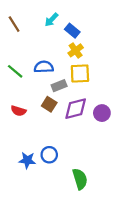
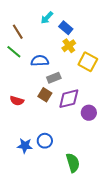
brown line: (14, 24) -> (18, 32), moved
green line: (15, 71) -> (14, 52), moved
yellow square: (80, 73) -> (88, 62), moved, turned 30
purple circle: (102, 113) -> (89, 113), moved

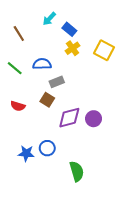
green line: (14, 52) -> (15, 68), moved
yellow square: (88, 62) -> (104, 50), moved
purple diamond: (69, 99) -> (69, 118), moved

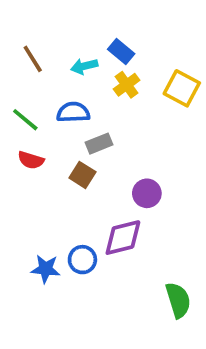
cyan arrow: (49, 19) -> (84, 66), moved, turned 32
red semicircle: (18, 106) -> (31, 160), moved
purple diamond: (69, 118) -> (123, 238), moved
purple circle: (94, 119) -> (147, 193), moved
green semicircle: (77, 171) -> (178, 300), moved

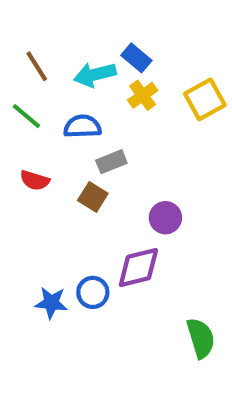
cyan arrow: (84, 66) -> (95, 75), size x1.4
yellow square: (182, 88) -> (205, 99), turned 33
green line: (25, 120) -> (26, 116), moved

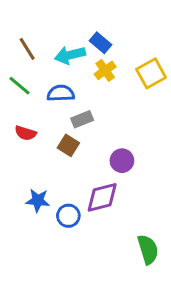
blue star: (51, 303) -> (38, 200), moved

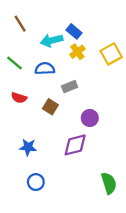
brown line: (27, 49) -> (20, 24), moved
gray rectangle: (82, 119) -> (70, 87), moved
blue circle: (68, 216) -> (36, 182), moved

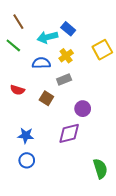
yellow cross: (77, 52) -> (66, 56), moved
green line: (14, 63) -> (13, 45), moved
blue circle: (36, 182) -> (27, 160), moved

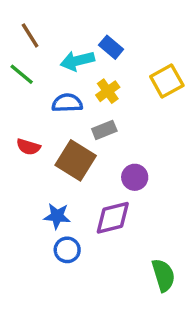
brown square: (46, 98) -> (76, 160), size x1.6
blue star: (26, 136) -> (57, 216), moved
blue circle: (27, 160) -> (67, 250), moved

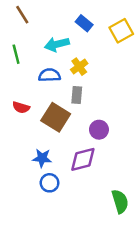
brown line: (30, 35) -> (22, 15), moved
blue rectangle: (111, 47) -> (84, 23), moved
green line: (22, 74) -> (16, 54), turned 36
yellow square: (167, 81) -> (121, 31), moved
gray rectangle: (104, 130) -> (77, 95), turned -63

